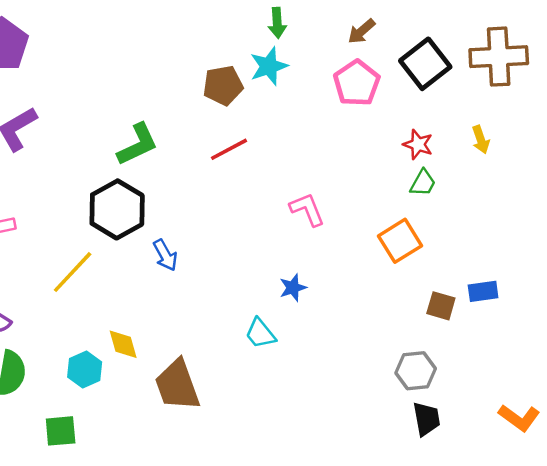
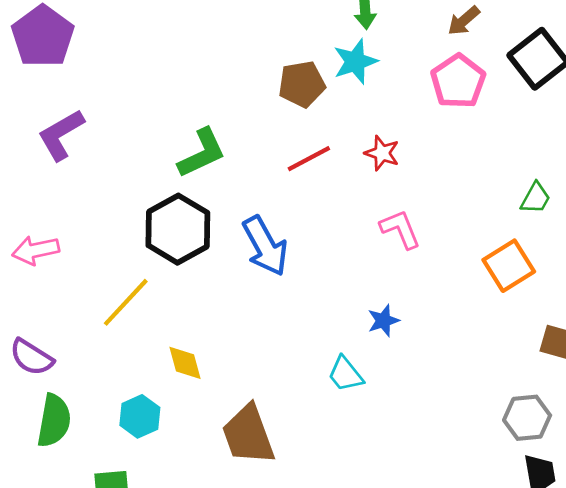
red star: (418, 144) -> (382, 153), moved
blue arrow: (165, 255) -> (265, 246), moved, size x1.6
yellow diamond: (123, 344) -> (185, 363), moved

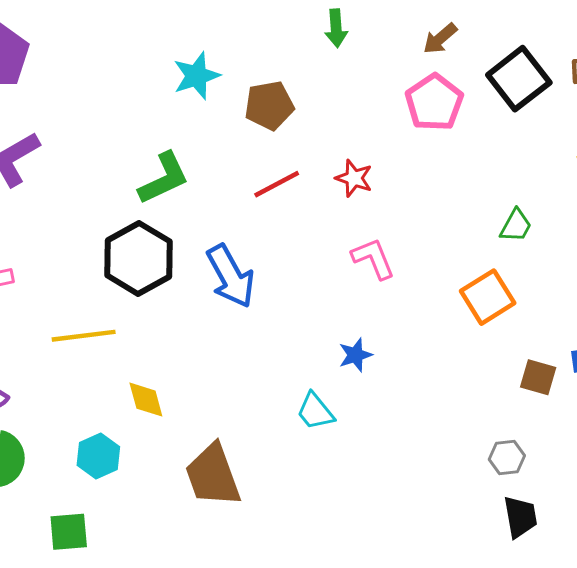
cyan star: (355, 62) -> (196, 76), moved
yellow line: (126, 302) -> (84, 336), turned 40
gray hexagon: (527, 418) -> (507, 457), size x0.7

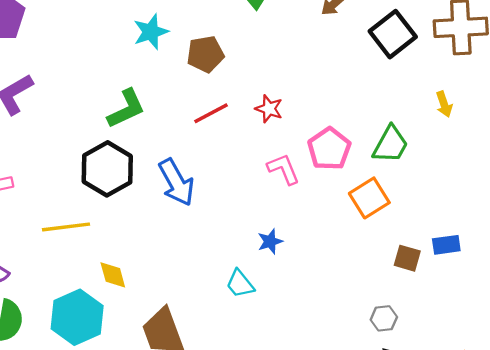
pink pentagon: (434, 102) -> (329, 149), moved
green trapezoid: (516, 226) -> (391, 144), size x1.5
cyan hexagon: (98, 456) -> (77, 317), size x1.6

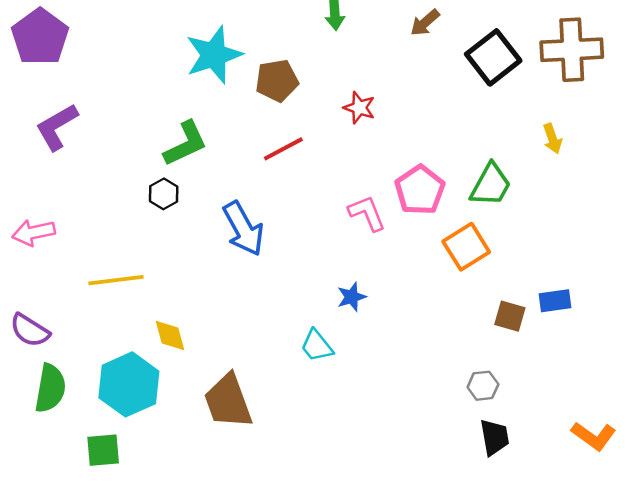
cyan star: (151, 32) -> (214, 55), size x1.4
red star: (269, 109) -> (359, 108), moved
black hexagon: (107, 169) -> (164, 194), moved, size x0.5

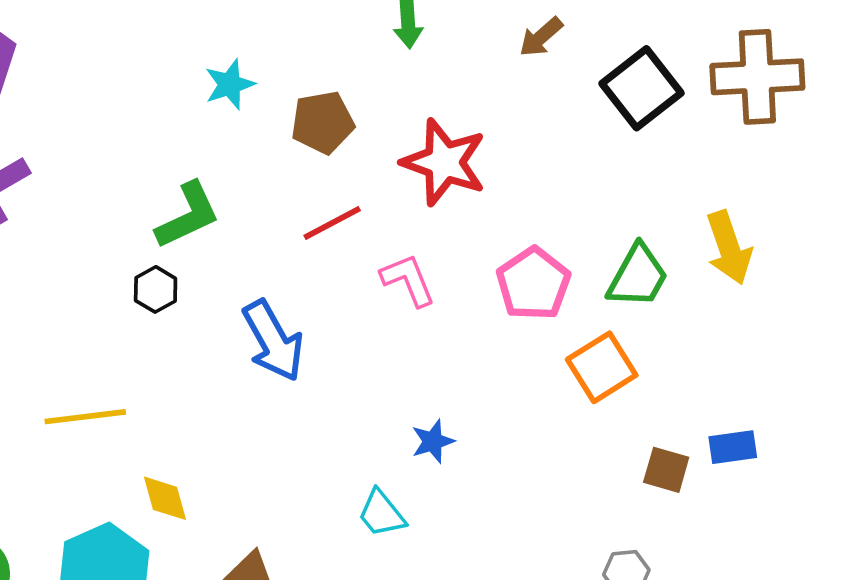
cyan star: (214, 55) -> (230, 84), size x0.6
red star: (359, 108) -> (444, 162), size x1.8
yellow arrow: (552, 139) -> (729, 248), moved, size x1.6
pink L-shape: (367, 213) -> (408, 280), moved

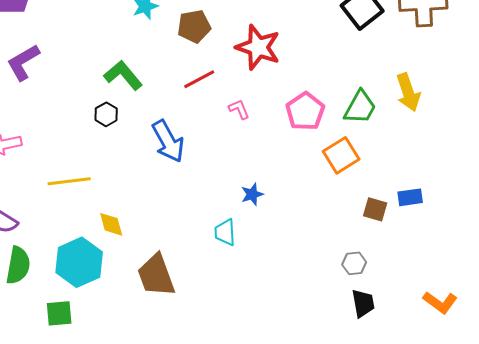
green L-shape: (188, 215) -> (123, 75), turned -105
pink L-shape: (408, 280) -> (239, 109), size x0.7
cyan trapezoid: (381, 513) -> (225, 232), turned 36

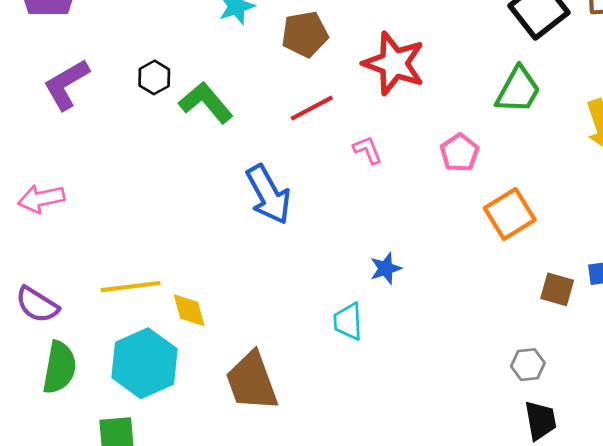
green trapezoid: (360, 107) -> (518, 90), moved
pink pentagon: (305, 111) -> (460, 153), size x0.7
black hexagon: (106, 114) -> (154, 77), moved
yellow line: (69, 181) -> (131, 287), moved

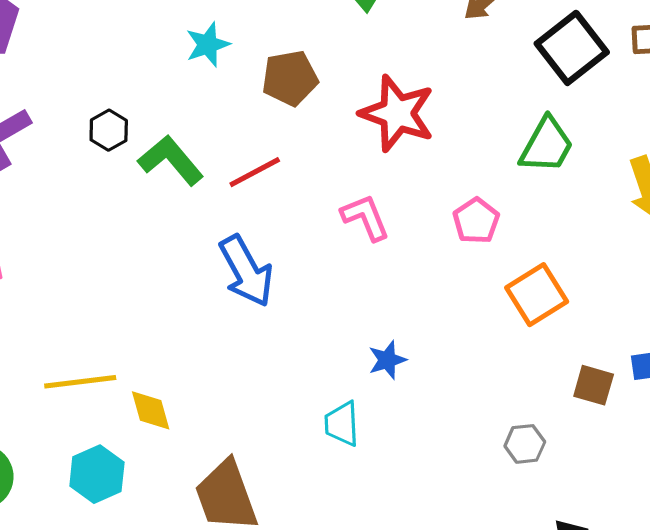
red line: (312, 108) -> (255, 172), moved
pink L-shape: (368, 150) -> (365, 217), size x1.4
cyan hexagon: (144, 363) -> (97, 474), size x0.7
gray hexagon: (528, 365) -> (525, 444), moved

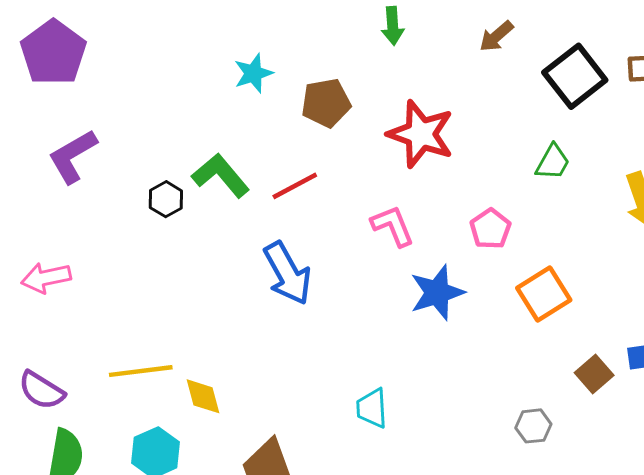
black hexagon: (109, 130) -> (166, 199), moved
green trapezoid: (547, 145) -> (553, 162), size x0.7
blue star: (387, 360) -> (437, 293), moved, size x1.6
brown square: (594, 385) -> (594, 374), turned 33

